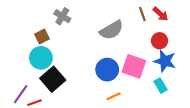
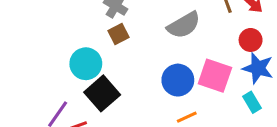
brown square: (42, 36) -> (118, 34), moved

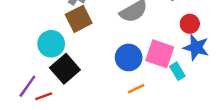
brown square: (118, 34) -> (79, 19), size x1.5
cyan rectangle: (252, 102) -> (177, 71), moved

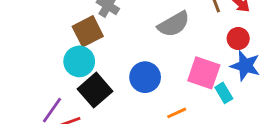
brown square: (79, 19) -> (88, 31), moved
blue circle: (129, 57) -> (145, 77), moved

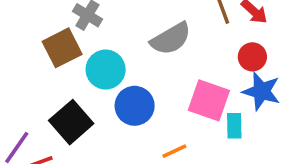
cyan circle: (79, 61) -> (106, 70), moved
cyan rectangle: (224, 93) -> (234, 126), turned 30

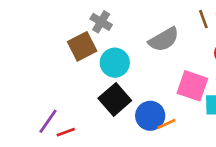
blue circle: (135, 106) -> (150, 116), moved
black square: (71, 122) -> (115, 99), moved

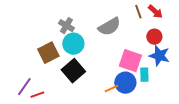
gray cross: (101, 22) -> (66, 26), moved
brown square: (82, 46) -> (48, 53), moved
blue circle: (150, 116) -> (125, 83), moved

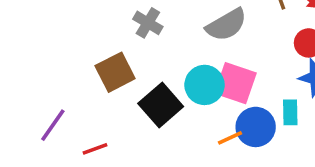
cyan circle: (73, 44) -> (204, 85), moved
pink square: (130, 61) -> (236, 83), moved
purple line: (24, 87) -> (53, 125), moved

